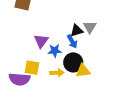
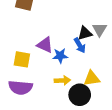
purple triangle: (41, 41) -> (45, 45), turned -42
black circle: (73, 62) -> (80, 95), moved
yellow square: (32, 68) -> (22, 59), moved

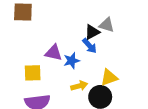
gray triangle: (100, 29) -> (107, 25), turned -32

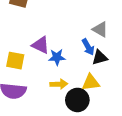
black triangle: (92, 32) -> (100, 57), moved
blue arrow: (90, 46) -> (88, 47), moved

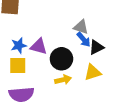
gray triangle: (100, 29) -> (81, 27), moved
blue star: (57, 57) -> (19, 45), moved
black circle: (77, 100) -> (61, 59), moved

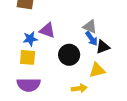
purple triangle: (39, 46) -> (47, 30), moved
yellow arrow: (63, 80) -> (79, 88), moved

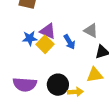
blue arrow: (91, 39) -> (69, 42), moved
black circle: (69, 55) -> (58, 85), moved
yellow square: (28, 57) -> (45, 44), moved, turned 35

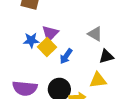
purple triangle: (48, 31) -> (50, 33), turned 49
blue arrow: (69, 42) -> (66, 56), moved, turned 64

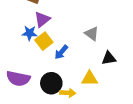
purple triangle: (50, 33) -> (42, 19), moved
black triangle: (106, 56) -> (109, 58), moved

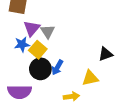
gray triangle: (92, 34) -> (48, 31), moved, turned 32
blue arrow: (61, 52) -> (57, 67), moved
black circle: (51, 83) -> (40, 69), moved

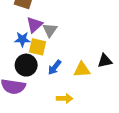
yellow square: (38, 50) -> (38, 47), turned -36
black circle: (40, 69) -> (26, 65), moved
yellow triangle: (90, 78) -> (82, 70), moved

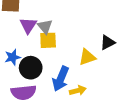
blue star: (22, 39) -> (13, 57), moved
yellow square: (38, 47) -> (48, 40), moved
blue arrow: (55, 67) -> (61, 79), moved, size x1.5

